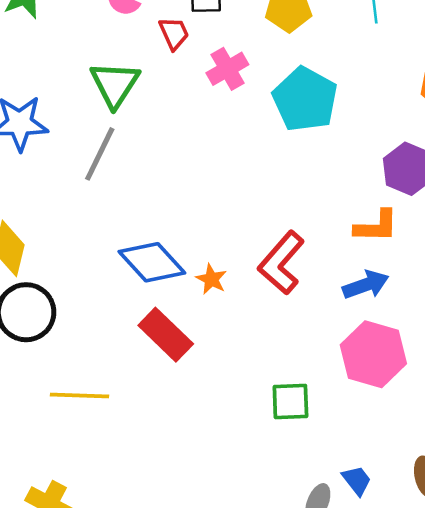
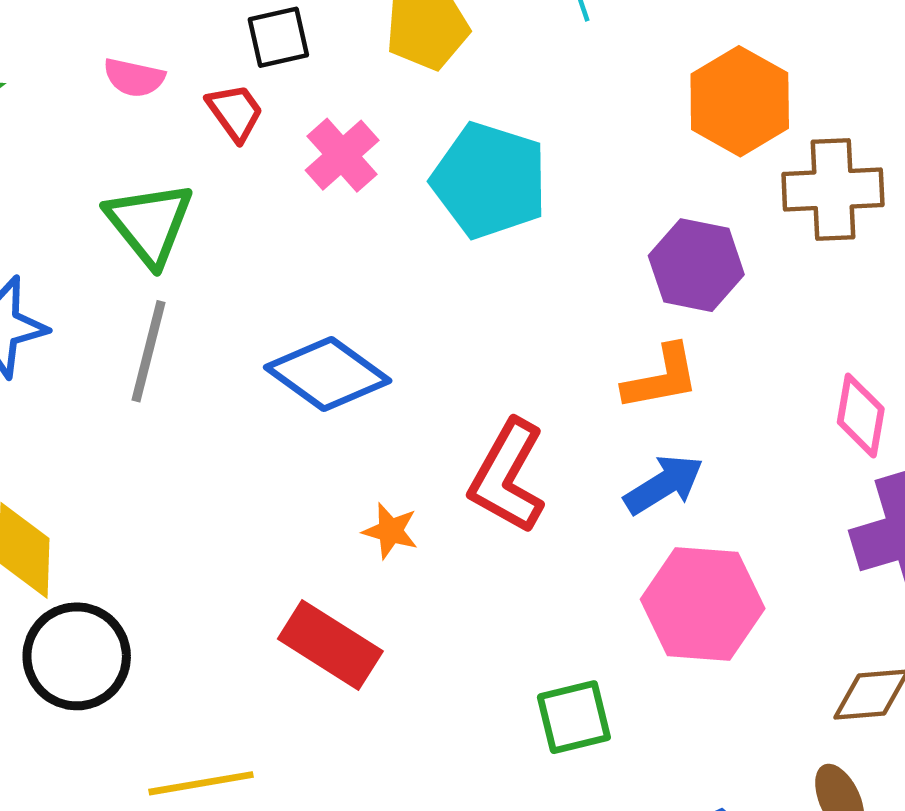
blue diamond: (152, 262) -> (328, 374), moved

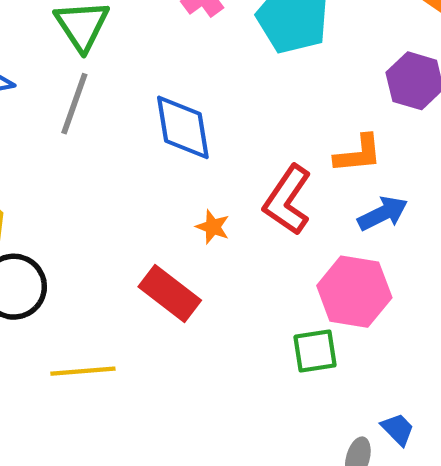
blue diamond: (328, 374) -> (183, 127), turned 40
orange L-shape: (661, 378) -> (358, 154), moved
pink hexagon: (703, 604) -> (354, 292), moved

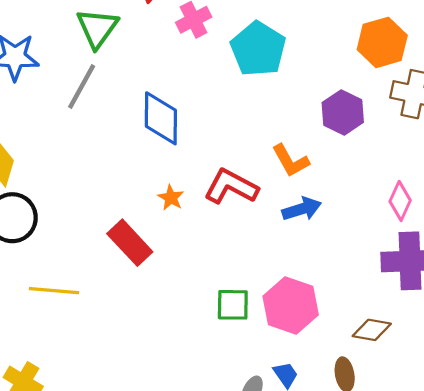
orange L-shape: (358, 154) -> (291, 161), turned 57
red L-shape: (287, 200) -> (231, 187), turned 74
pink hexagon: (354, 292) -> (291, 305), moved

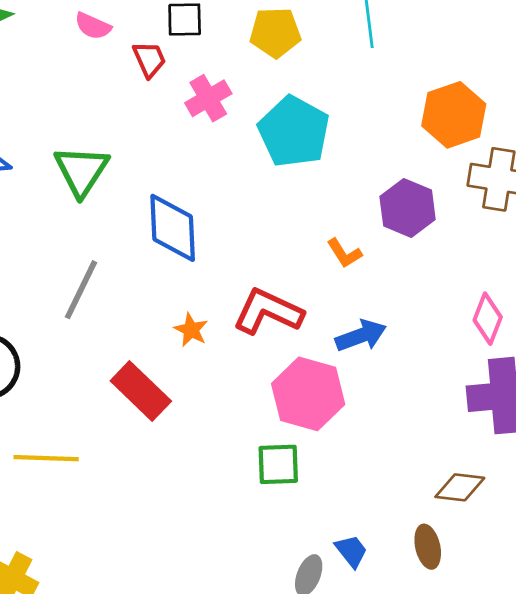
green triangle: (97, 28) -> (81, 171), moved
gray line: (82, 86) -> (81, 290), moved
orange L-shape: (291, 161) -> (344, 253), moved, size x0.7
pink hexagon: (291, 305) -> (308, 394), moved

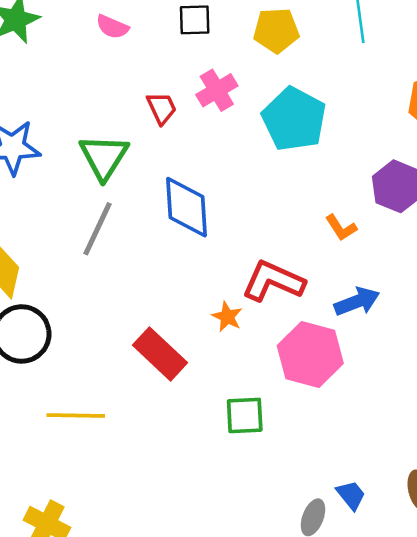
red trapezoid: (149, 59) -> (162, 108), moved
gray line: (81, 290) -> (98, 229), moved
orange star: (191, 330) -> (227, 317), moved
green square: (278, 464) -> (245, 415), moved

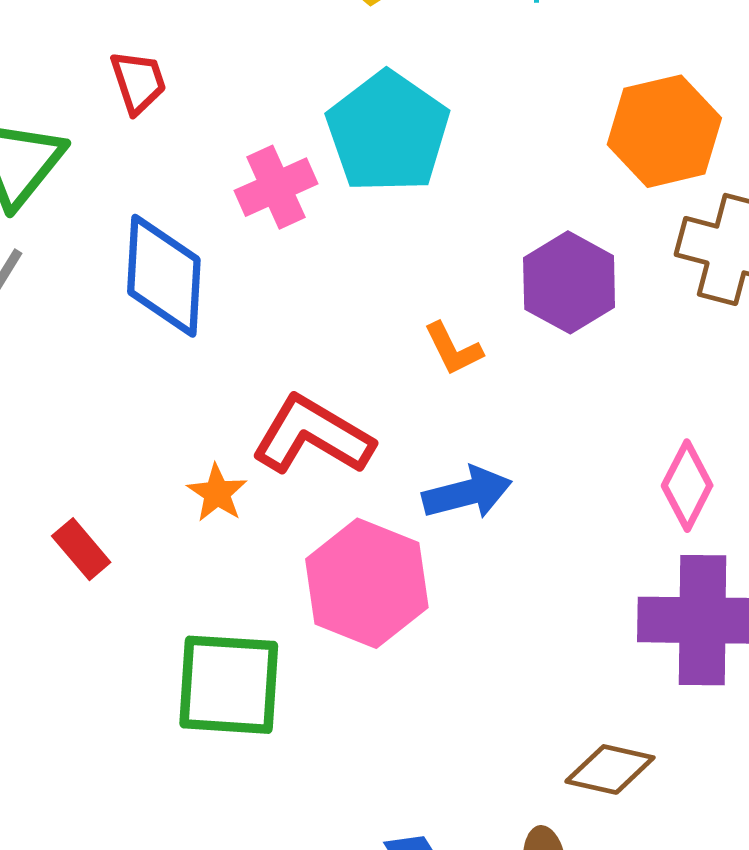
pink cross: (217, 90) -> (276, 187), moved
red rectangle: (160, 354) -> (81, 549), size x0.6
green square: (245, 415) -> (229, 685), size x1.4

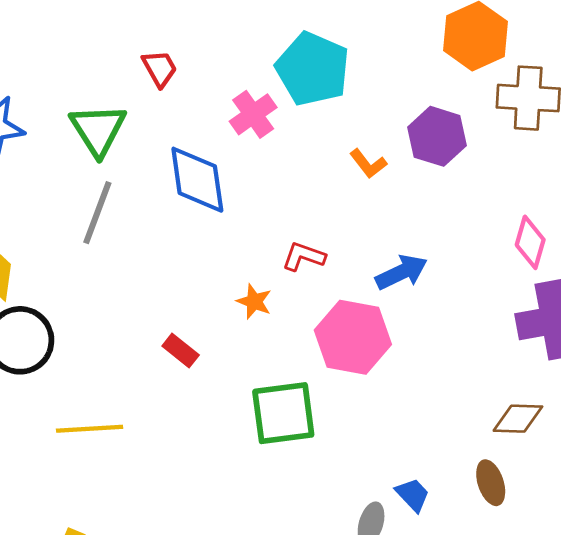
orange L-shape: (453, 349) -> (368, 164), moved
red L-shape: (313, 436) -> (304, 256), size x0.6

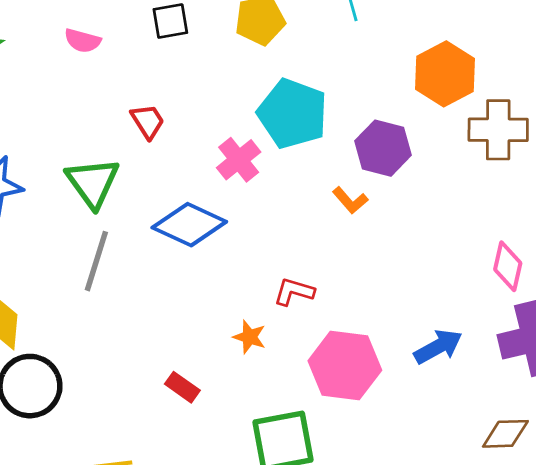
purple hexagon: (437, 136) -> (383, 148), moved
blue diamond: (197, 180) -> (189, 225), turned -54
blue arrow: (401, 272) -> (438, 347), moved

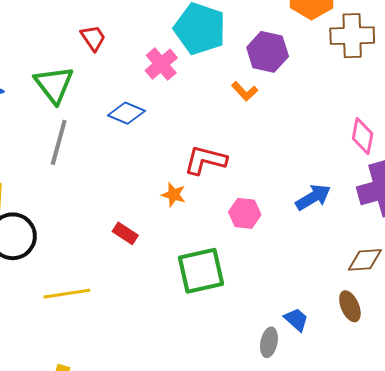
blue diamond: (189, 225) -> (126, 113), size x0.7
red L-shape: (294, 292) -> (205, 160), size x1.4
pink hexagon: (345, 365) -> (245, 213), size x0.6

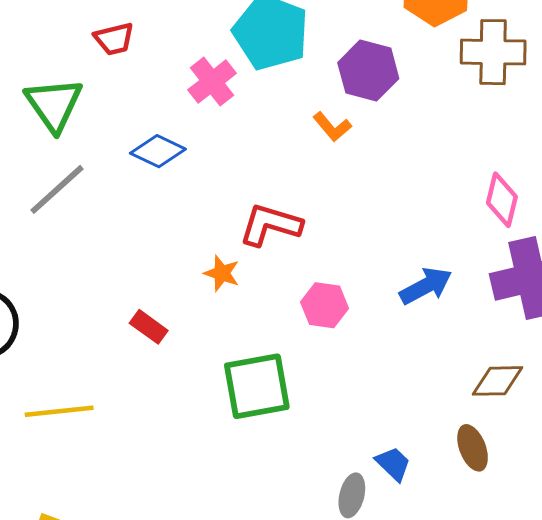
red trapezoid: (93, 38) -> (114, 39), turned 108
gray line: (59, 142) -> (57, 189), turned 30

